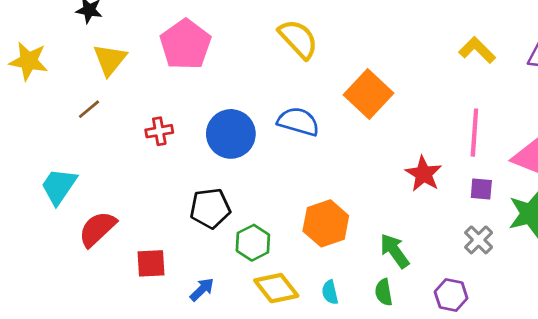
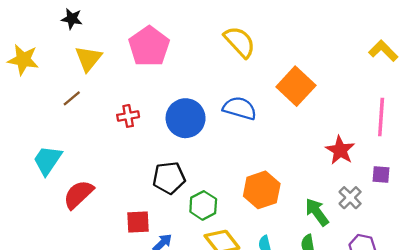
purple square: (481, 189) -> (381, 174), moved
gray cross: (479, 240) -> (350, 198), moved
red square: (151, 263) -> (138, 222), moved

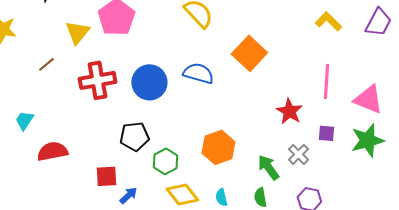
yellow triangle: (88, 59) -> (77, 32), moved
red cross: (128, 116) -> (97, 80), size x1.8
cyan trapezoid: (47, 160) -> (24, 120), size x0.7
red semicircle: (78, 194) -> (52, 151), turned 32

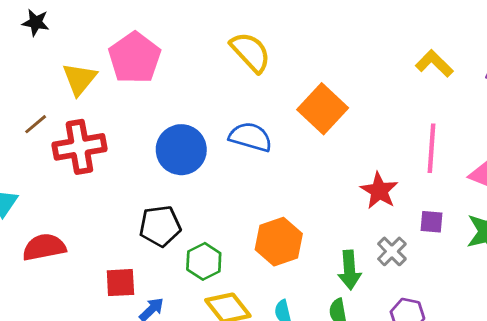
red cross: (97, 80) -> (79, 147), moved
green arrow: (268, 167) -> (349, 270), turned -148

